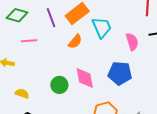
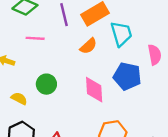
blue pentagon: (120, 73) -> (127, 76), moved
green circle: (59, 85) -> (46, 84), moved

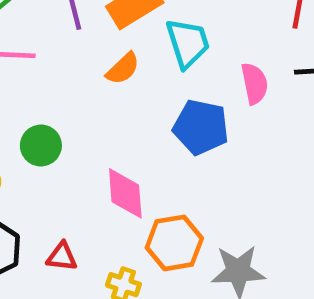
pink diamond: (94, 90) -> (125, 193), moved

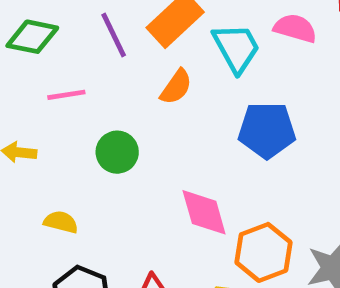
pink semicircle: (254, 84) -> (295, 28), moved, turned -51
green circle: (41, 146) -> (117, 152), moved

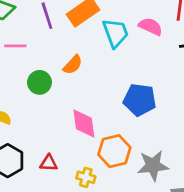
orange semicircle: (176, 87) -> (73, 65), moved
blue pentagon: (267, 130) -> (140, 100), moved

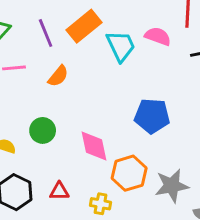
orange semicircle: (73, 65) -> (58, 76), moved
green circle: (39, 82) -> (43, 130), moved

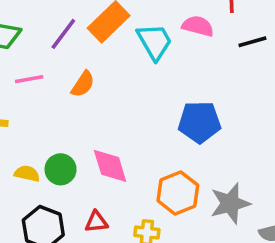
purple line: (46, 33) -> (63, 34), turned 64
green circle: (43, 130) -> (61, 169), moved
pink diamond: (94, 146) -> (110, 166), moved

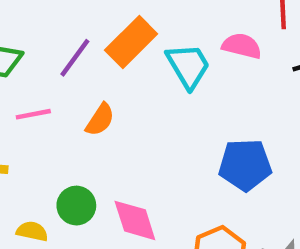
green circle: (61, 169) -> (76, 206), moved

